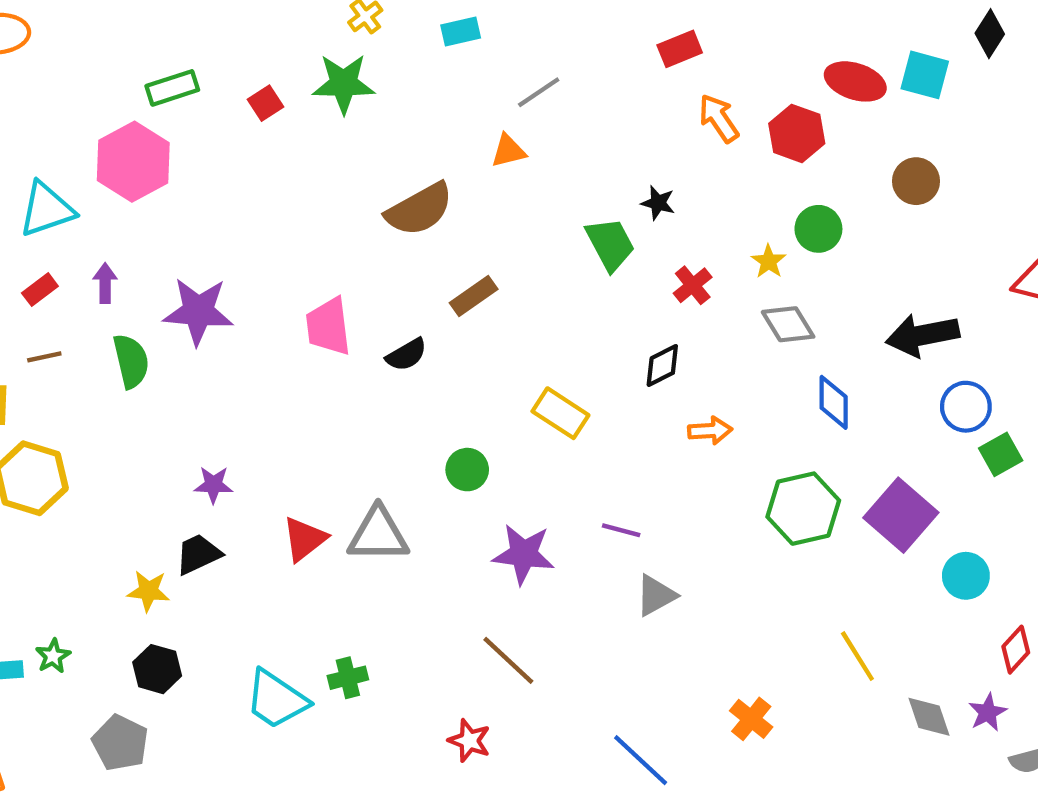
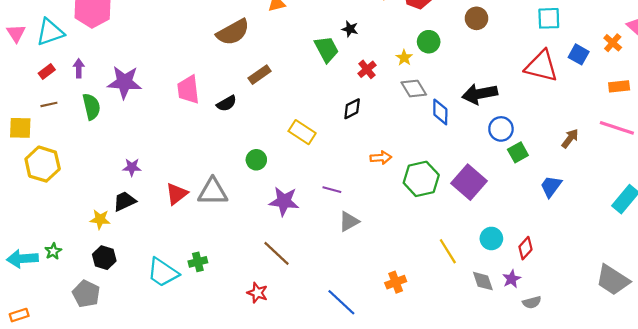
blue diamond: (834, 402) -> (440, 112), moved
orange arrow: (710, 431) -> (381, 158), moved
cyan circle: (966, 576) -> (491, 238), moved
orange cross: (751, 719) -> (396, 282), turned 30

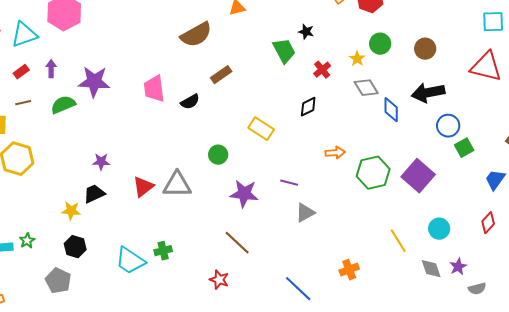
brown circle: (476, 18) -> (425, 49), moved
green semicircle: (91, 107) -> (63, 105), turned -100
red diamond: (525, 248) -> (488, 223), moved

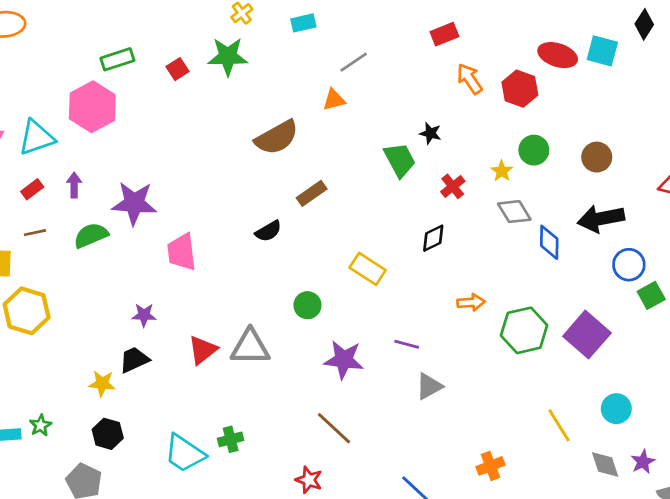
pink trapezoid: (154, 89) -> (182, 252), moved

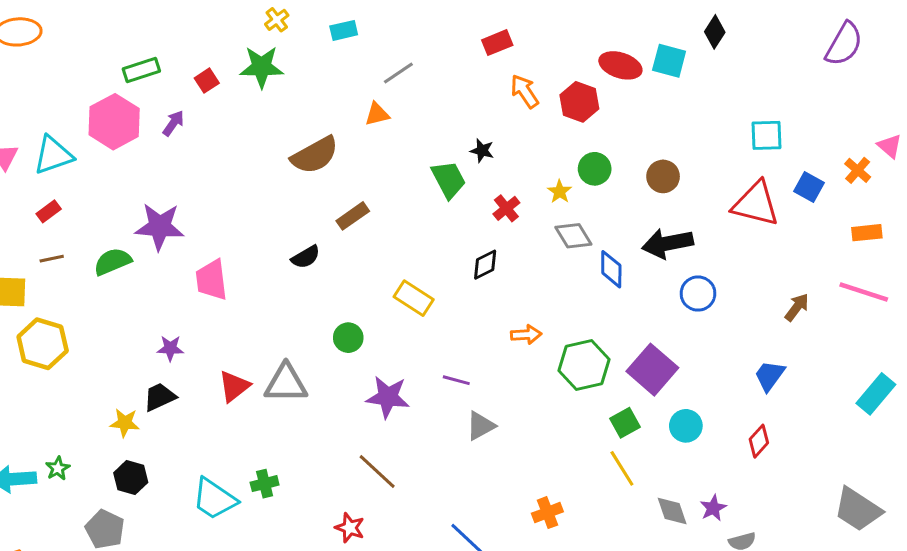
purple arrow: (74, 185) -> (173, 123), moved, turned 35
green square: (651, 295) -> (625, 423), moved
cyan circle: (616, 409) -> (686, 426), moved

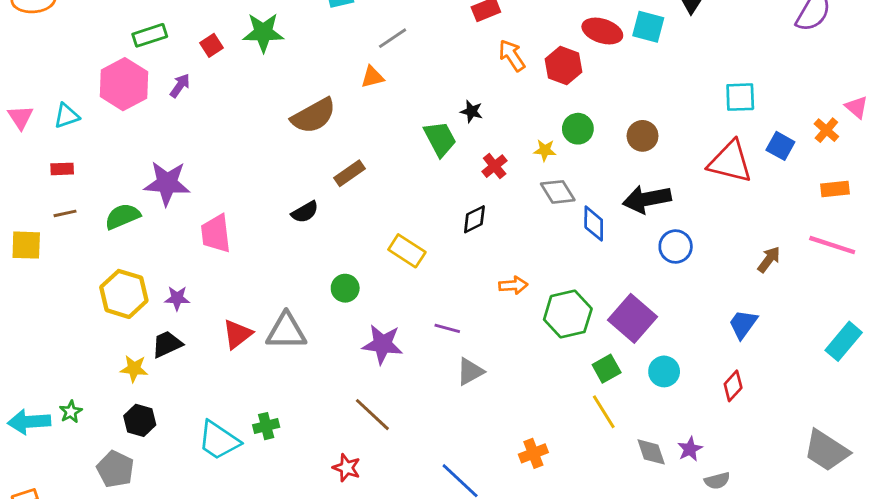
cyan triangle: (53, 155) -> (66, 116), size x0.7
yellow star: (560, 192) -> (545, 150), turned -30
red rectangle: (49, 211) -> (62, 169), turned 35
yellow hexagon: (43, 344) -> (124, 294), moved

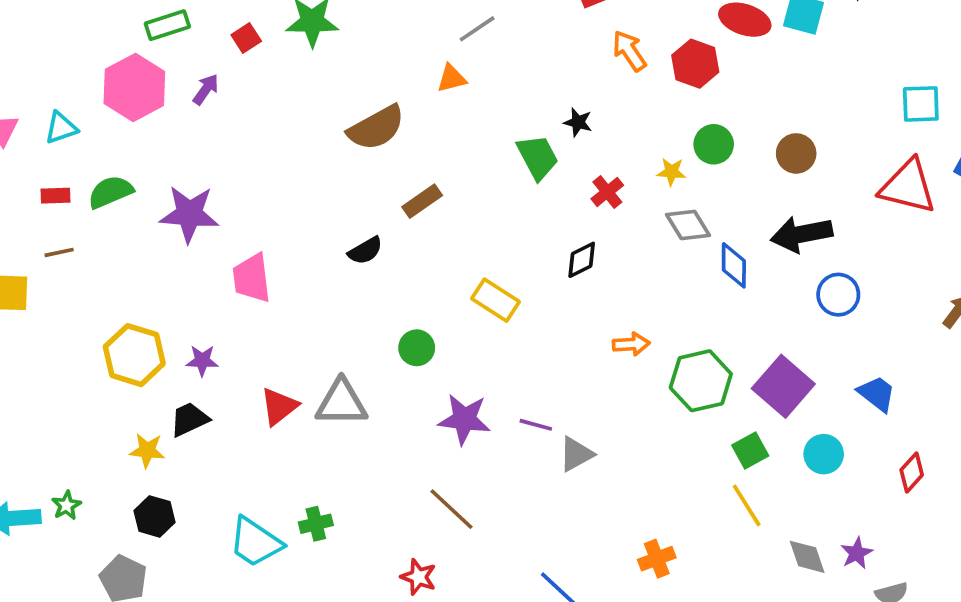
green semicircle: (122, 216) -> (110, 192), moved
blue trapezoid: (743, 324) -> (877, 394), moved, turned 92
purple line: (447, 328) -> (536, 425), moved

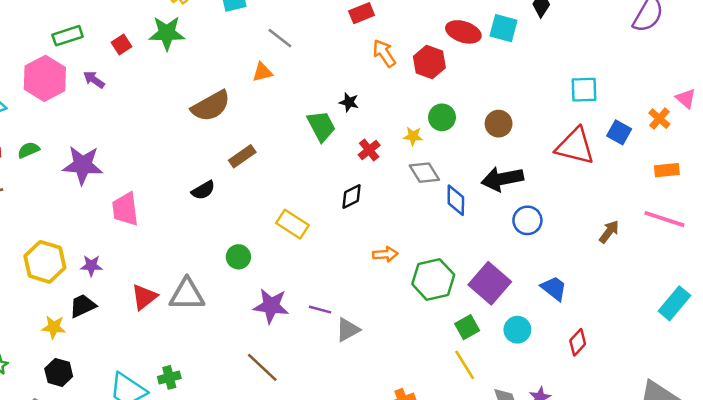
gray line: (477, 29) -> (280, 38), turned 72
purple arrow: (206, 89) -> (94, 80), turned -90
green semicircle: (110, 192) -> (29, 150), size x0.7

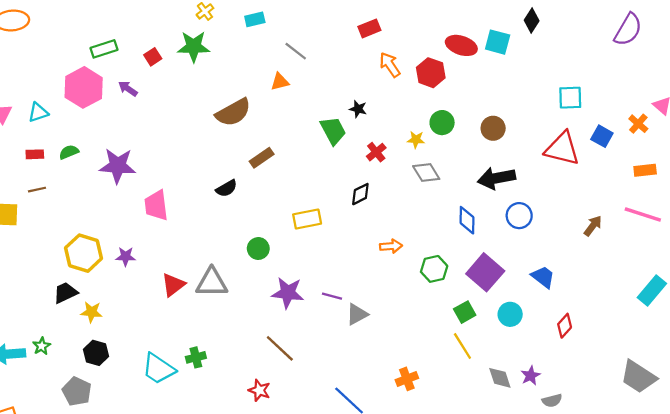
blue diamond: (456, 200) -> (467, 220), moved
yellow rectangle: (292, 224) -> (307, 219), turned -44
green hexagon: (433, 279) -> (434, 269), size x0.7
black trapezoid: (83, 306) -> (65, 293), moved

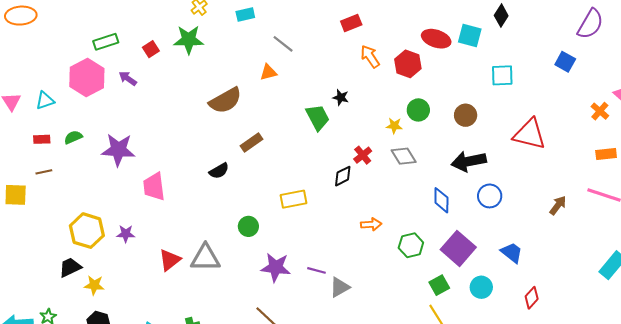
cyan square: (570, 98) -> (502, 75), moved
blue square: (602, 136) -> (565, 62), moved
red cross: (376, 152) -> (363, 155), moved

